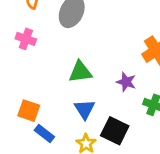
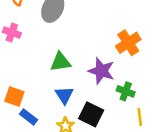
purple star: (126, 82) -> (101, 71), size x1.5

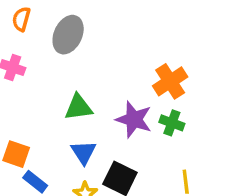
green cross: (126, 91) -> (172, 123), moved

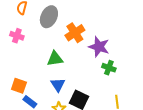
orange cross: (170, 81) -> (75, 33), moved
purple star: (134, 119) -> (99, 47), moved

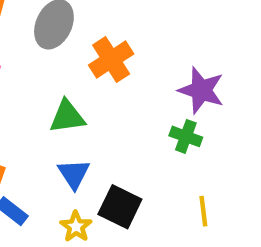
purple star: (99, 47) -> (201, 90), moved

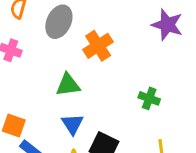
purple star: (201, 90) -> (167, 25), moved

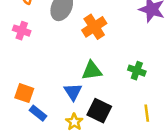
green triangle: (68, 85) -> (92, 71), moved

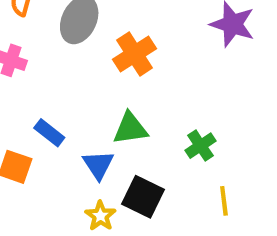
green cross: (137, 71) -> (201, 146), moved, turned 36
blue rectangle: (38, 113) -> (49, 133), moved

